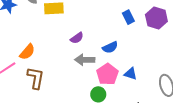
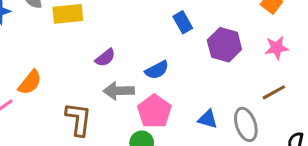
purple hexagon: (156, 18) -> (224, 45), moved
blue triangle: (131, 74) -> (208, 119), moved
brown L-shape: (36, 78) -> (79, 119), moved

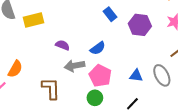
purple semicircle: (105, 58) -> (62, 45), turned -112

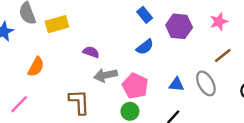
blue semicircle: (98, 48) -> (145, 47), moved
orange semicircle: (15, 69) -> (36, 67), moved

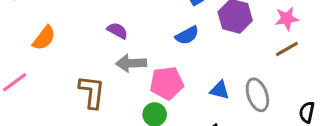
brown line: (223, 55) -> (287, 49), moved
pink pentagon: (135, 86) -> (167, 83), turned 30

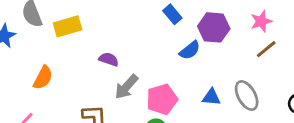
blue semicircle: (187, 35) -> (190, 50), moved
gray arrow: (131, 63) -> (126, 87), turned -36

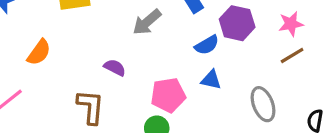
purple semicircle: (109, 59) -> (115, 68), moved
gray arrow: (126, 87) -> (147, 22), moved
blue triangle: (211, 97) -> (211, 80), moved

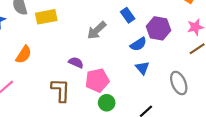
blue triangle: (211, 80) -> (142, 68), turned 40
pink pentagon: (168, 95) -> (97, 80), moved

